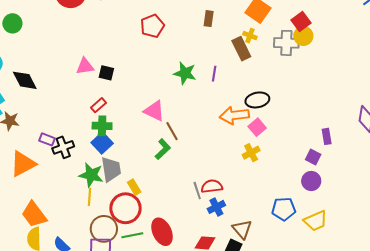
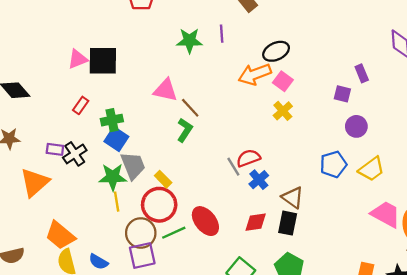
black square: (106, 73) -> (103, 61), size x1.8
red rectangle: (98, 105) -> (81, 105), moved
purple square: (313, 157) -> (342, 94), moved

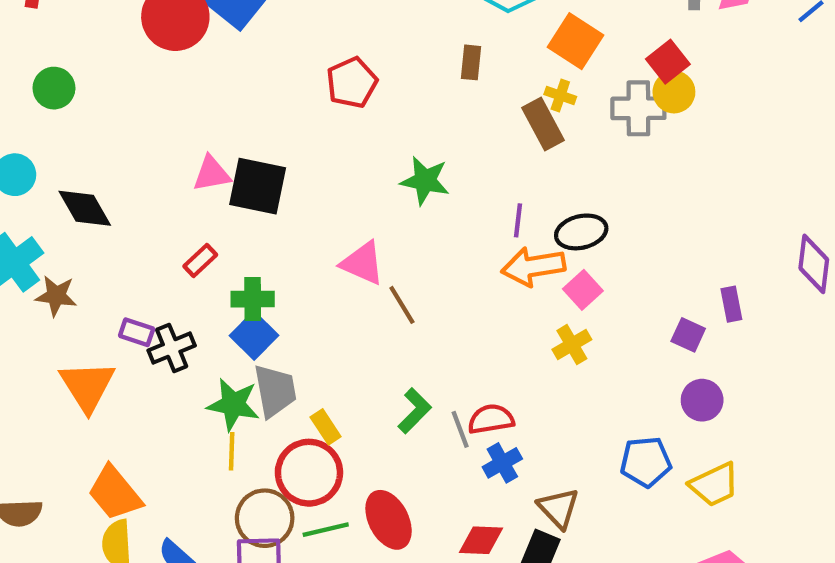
purple line: (222, 34) -> (518, 220), moved
green L-shape: (185, 130) -> (415, 411), moved
orange triangle: (35, 182) -> (87, 386), turned -32

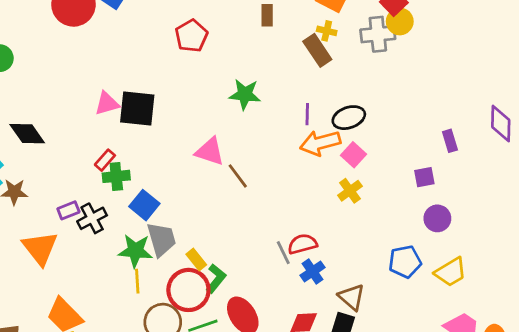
green cross: (253, 299) -> (116, 176), moved
purple rectangle: (731, 304) -> (450, 141), moved
purple rectangle: (137, 332) -> (68, 210), turned -35
purple square: (688, 335) -> (424, 177), turned -30
green L-shape: (415, 411) -> (216, 278), moved

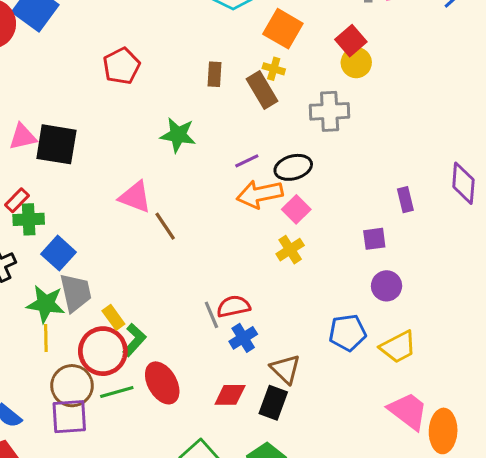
brown rectangle: (267, 15) -> (214, 74), moved
gray cross: (378, 34) -> (330, 111), moved
purple line: (307, 114) -> (247, 161), turned 60

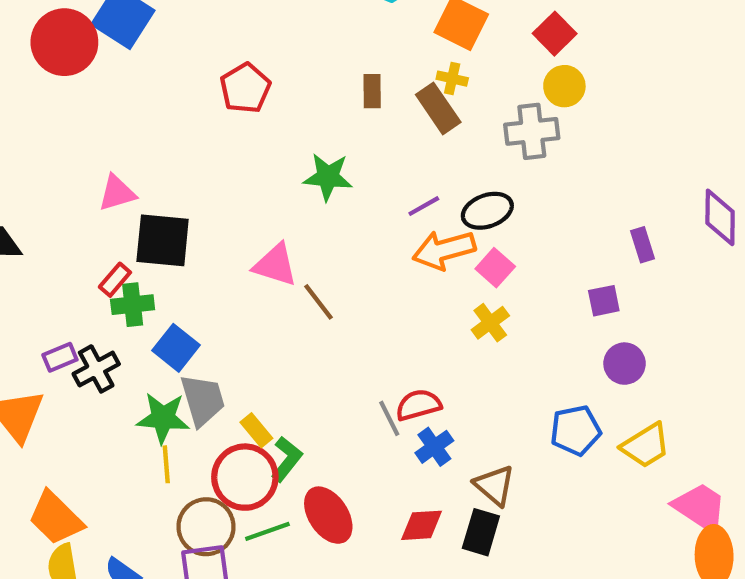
yellow circle: (356, 63) -> (564, 86), moved
black square: (56, 144) -> (163, 240), moved
pink trapezoid: (408, 411) -> (700, 507), moved

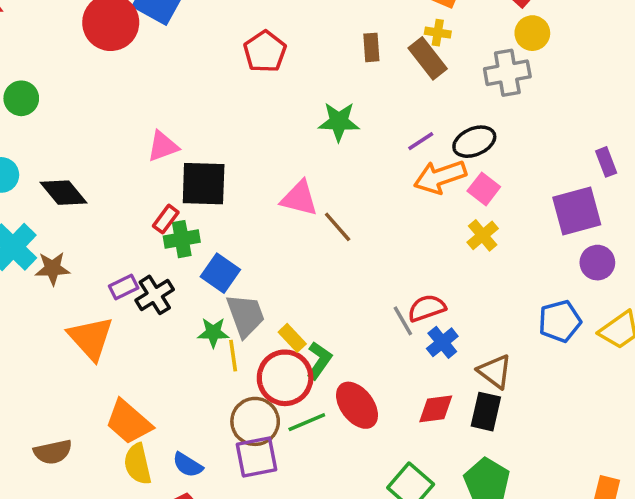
purple square: (604, 301) -> (577, 211), size x1.8
green star: (163, 418) -> (213, 332), size x0.7
yellow line: (166, 464) -> (233, 356), moved

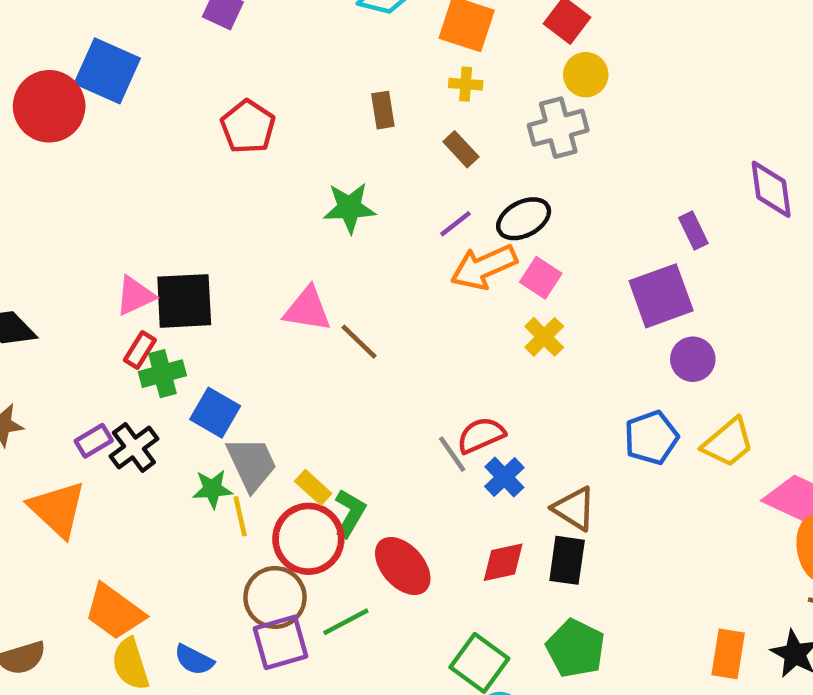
brown rectangle: (428, 58) -> (461, 149), moved, size x0.7
pink triangle: (163, 146) -> (135, 296), moved
green line: (307, 422) -> (346, 622), moved

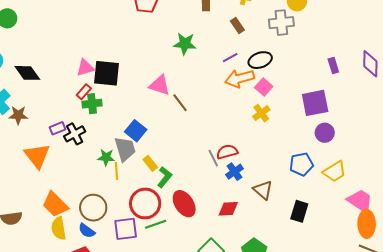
purple rectangle: (693, 230) -> (333, 66), moved
blue square: (215, 413) -> (136, 131), moved
red circle: (308, 539) -> (145, 203), moved
black rectangle: (567, 560) -> (299, 211), moved
brown circle: (275, 597) -> (93, 208), moved

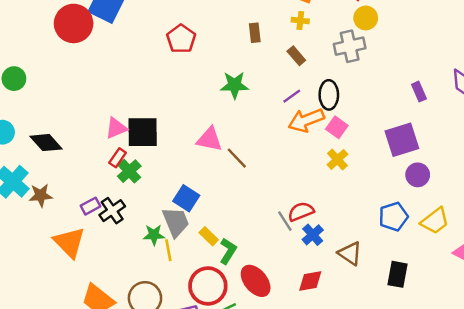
black ellipse: (260, 60) -> (329, 95), turned -65
green cross: (92, 104) -> (129, 171), turned -30

